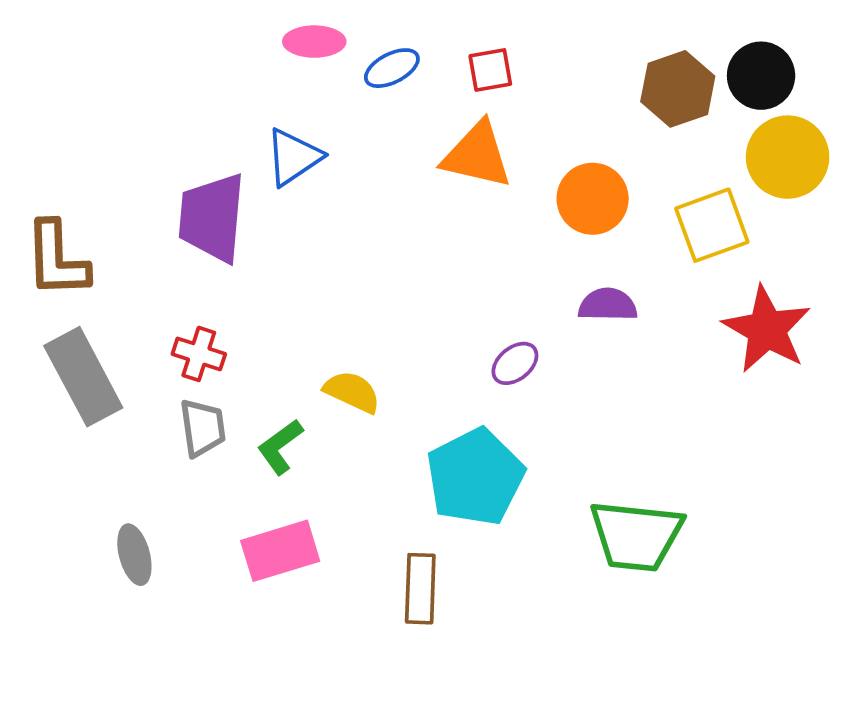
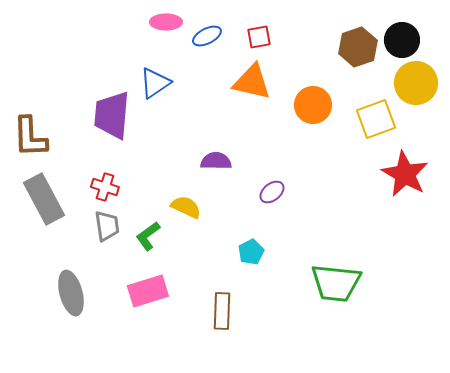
purple semicircle: (608, 305) -> (216, 161), moved
cyan pentagon: (475, 477) -> (251, 252), size x0.5
gray ellipse: (134, 555) -> (71, 293), size x1.4

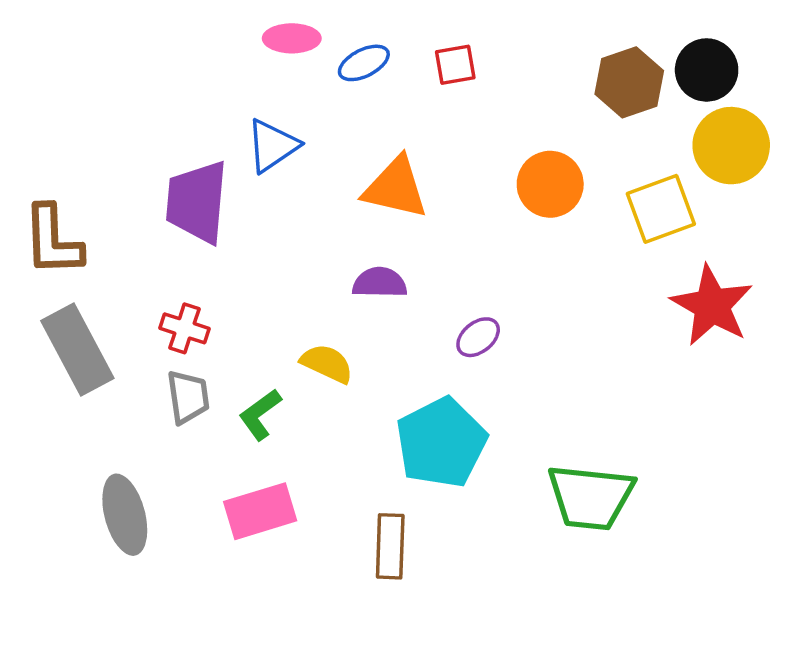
orange triangle: (252, 82) -> (395, 188), moved
cyan pentagon: (251, 252) -> (441, 443), size x2.0

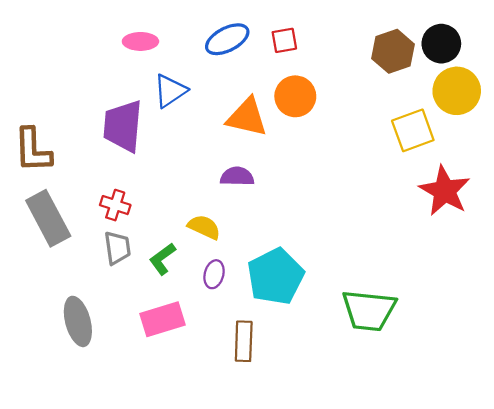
pink ellipse: (292, 38) -> (140, 41), moved
blue ellipse: (364, 63) -> (227, 39), size x1.4
orange circle: (550, 184) -> (295, 96), moved
purple ellipse: (478, 337) -> (214, 274), moved, turned -36

